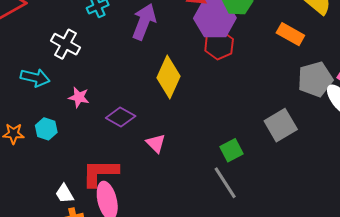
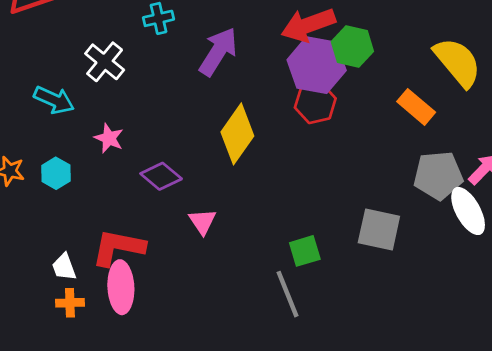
gray square: (281, 125) -> (379, 229), turned 32

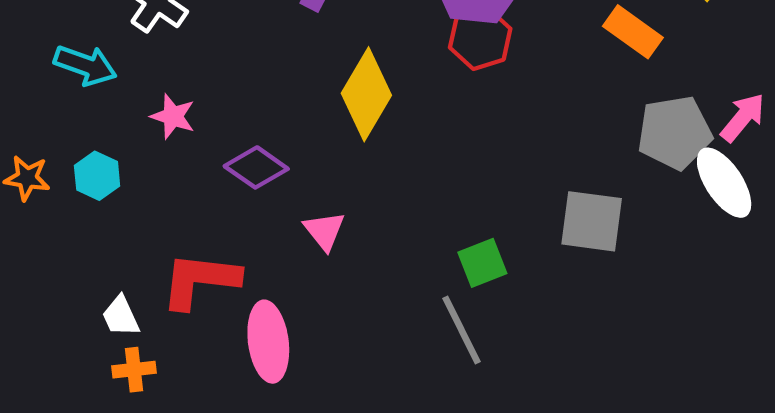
pink ellipse: (121, 287) -> (268, 342), moved

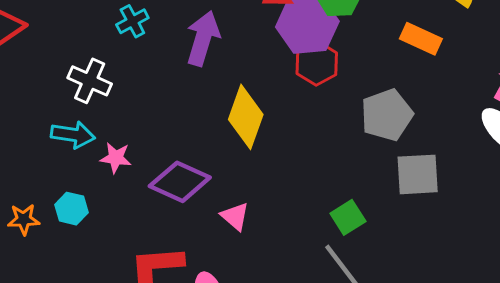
cyan arrow: (85, 65) -> (73, 135), moved
gray pentagon: (675, 133) -> (387, 115), moved
purple diamond: (256, 167) -> (180, 182), size x1.4

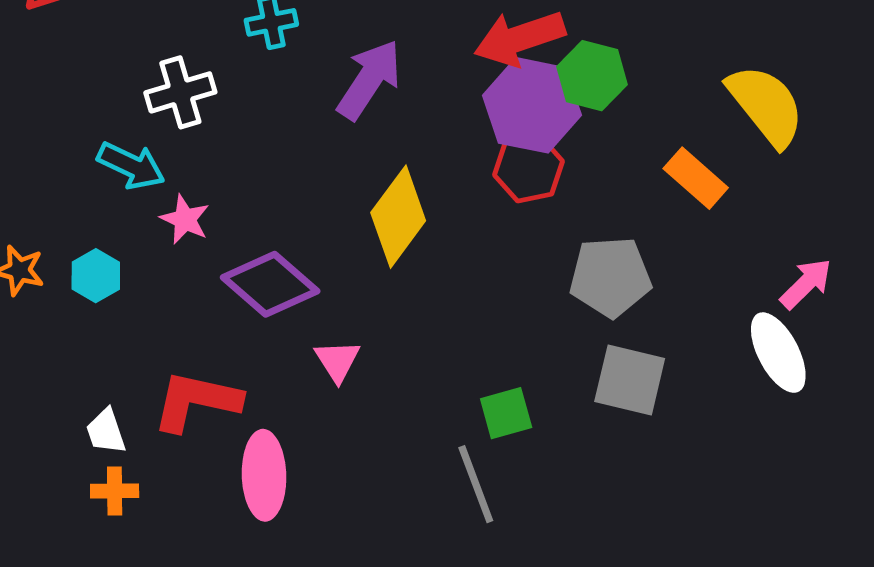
white cross: (90, 81) -> (180, 92), turned 33

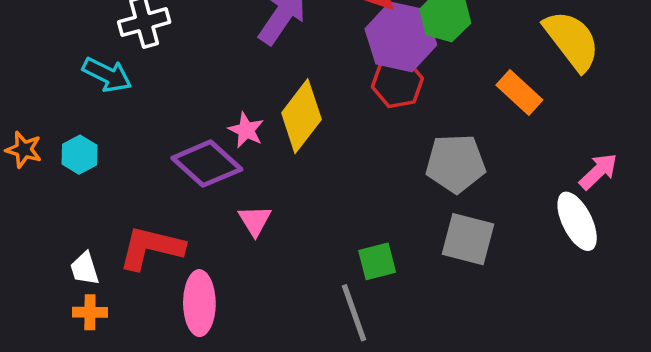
pink star: (185, 219) -> (246, 130), moved

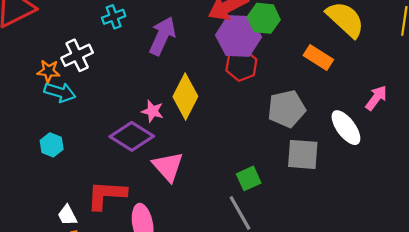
orange star: (24, 150) -> (49, 71), moved
pink triangle: (255, 221) -> (168, 167), size x1.5
white ellipse: (577, 221) -> (346, 128), moved

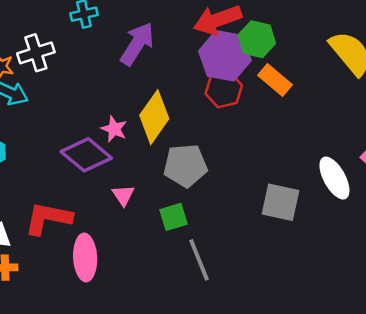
orange rectangle: (318, 58) -> (275, 80), moved
gray pentagon: (287, 109) -> (185, 166), moved
pink triangle: (168, 167) -> (123, 195), size x0.6
green square: (249, 178) -> (174, 217), moved

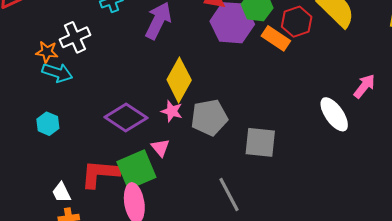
red hexagon: (224, 89) -> (297, 22), moved
pink star: (114, 129) -> (172, 111), moved
gray square: (280, 202) -> (260, 142), moved
green square: (174, 217) -> (136, 169), moved, size x1.6

